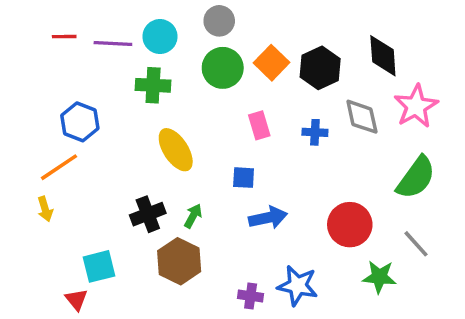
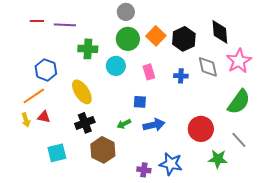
cyan circle: (160, 37) -> (116, 66), moved
yellow ellipse: (176, 150) -> (82, 92), moved
green arrow: (193, 216) -> (124, 124), moved, turned -144
red triangle: (76, 299) -> (44, 117), moved, turned -40

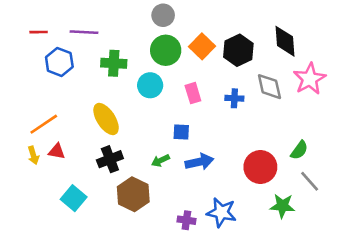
red line: (37, 21) -> (39, 32), moved
blue hexagon: (46, 70) -> (59, 62), moved
green semicircle: (239, 102) -> (299, 150), moved, size x0.6
cyan square: (57, 153) -> (74, 198), turned -36

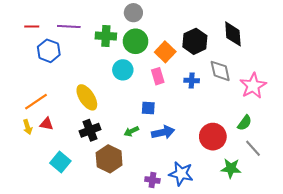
orange square: (202, 46) -> (165, 52), moved
green cross: (114, 63) -> (106, 36), moved
pink star: (310, 79) -> (253, 86), moved

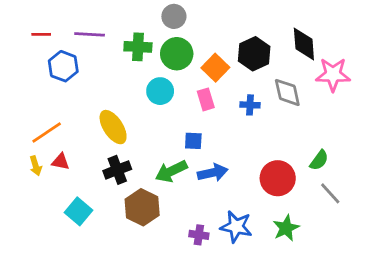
pink star: (253, 86) -> (333, 74), moved, turned 30
green arrow: (131, 131) -> (171, 171), size x1.6
green star: (231, 168) -> (286, 228), moved, turned -30

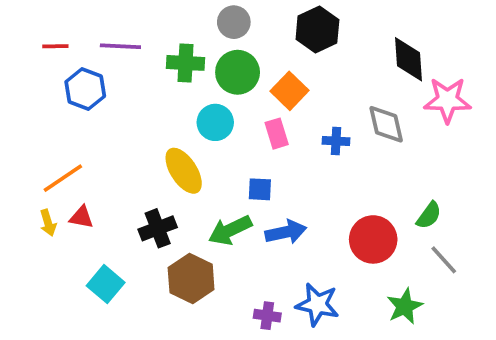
black hexagon: (254, 54) -> (317, 30), moved
yellow ellipse: (113, 127) -> (184, 171), moved
green star: (286, 228) -> (405, 306), moved

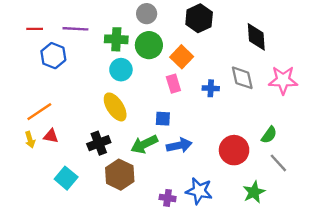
pink star: (447, 100) -> (283, 80), moved
cyan circle: (215, 122) -> (121, 70), moved

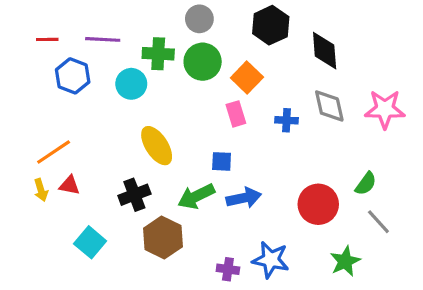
black diamond: (256, 37) -> (325, 51), moved
cyan circle: (121, 70) -> (131, 84), moved

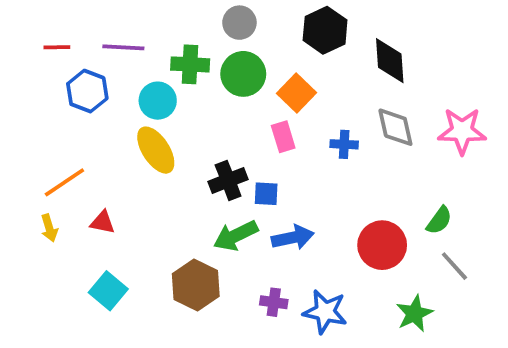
yellow ellipse: (157, 146) -> (156, 150), moved
red triangle: (69, 185) -> (103, 222), moved
black cross: (134, 195) -> (228, 180), moved
purple cross: (228, 269) -> (274, 302), moved

